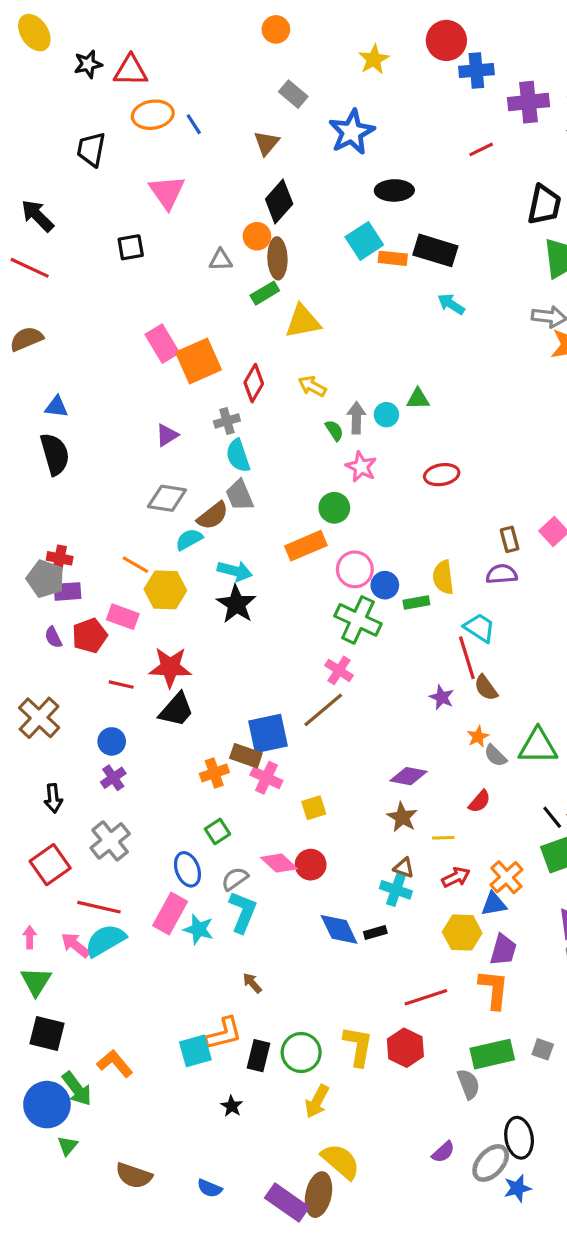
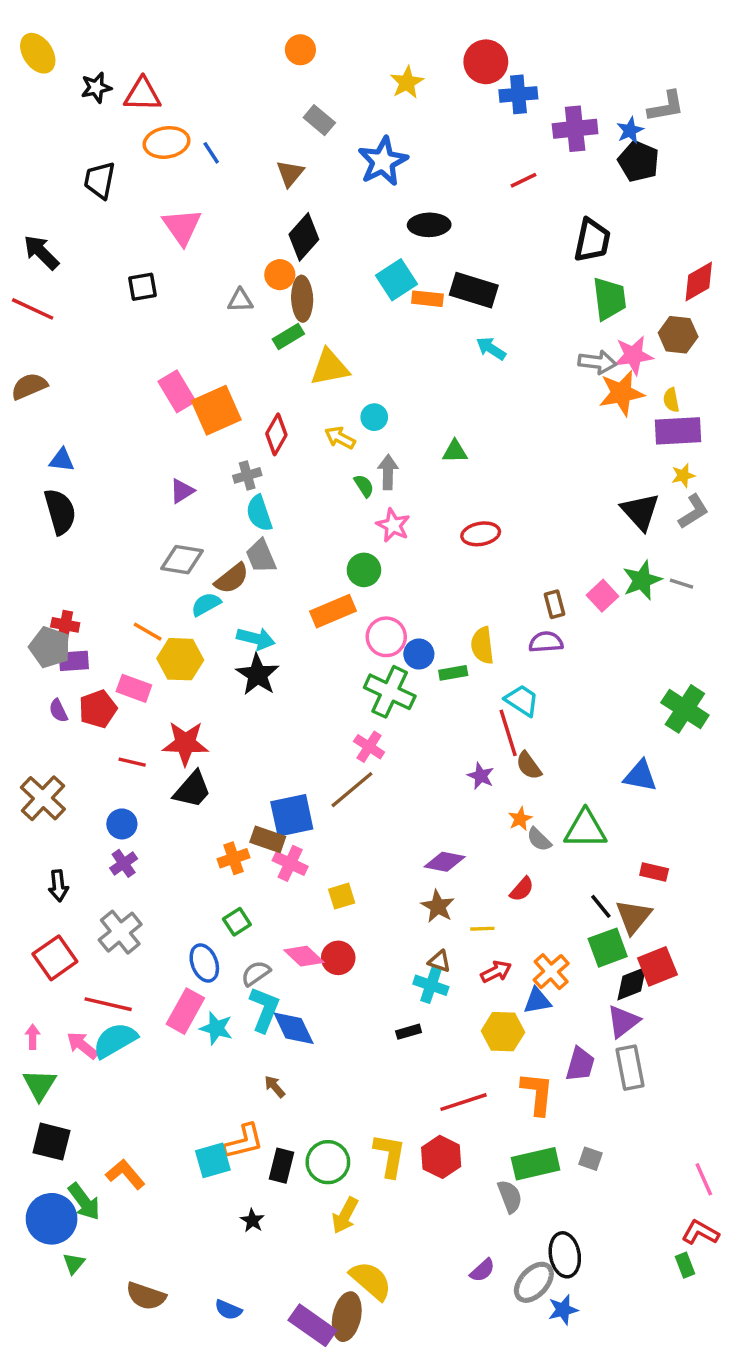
cyan circle: (386, 415) -> (374, 417), moved
blue diamond: (339, 929) -> (294, 1028), moved
purple trapezoid: (503, 950) -> (580, 1064), moved

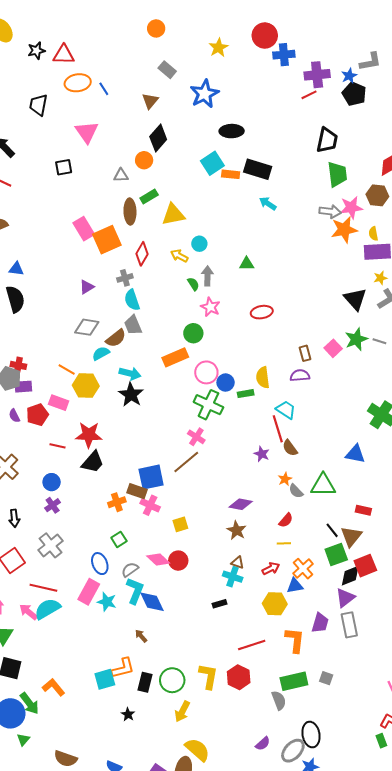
red line: (524, 180) -> (309, 95), moved
brown ellipse: (302, 299) -> (130, 212), moved
yellow line: (482, 929) -> (284, 543), moved

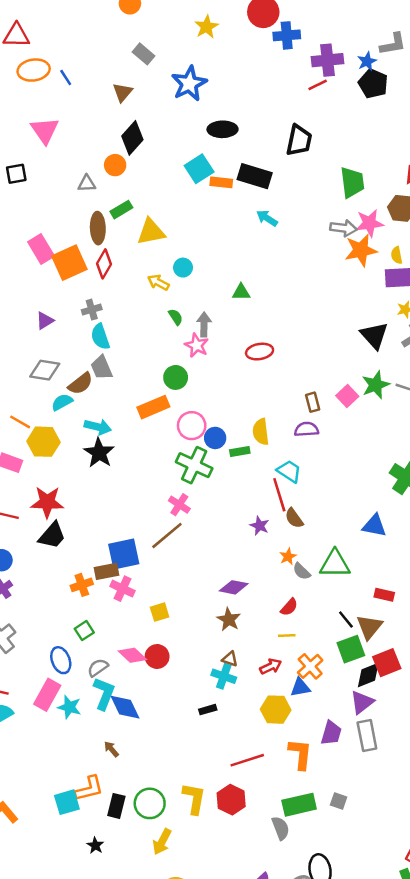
black trapezoid: (327, 140) -> (299, 140), moved
red diamond: (142, 254) -> (104, 264), moved
gray arrow: (207, 276) -> (204, 324), moved
brown rectangle: (137, 491) -> (106, 571), turned -30

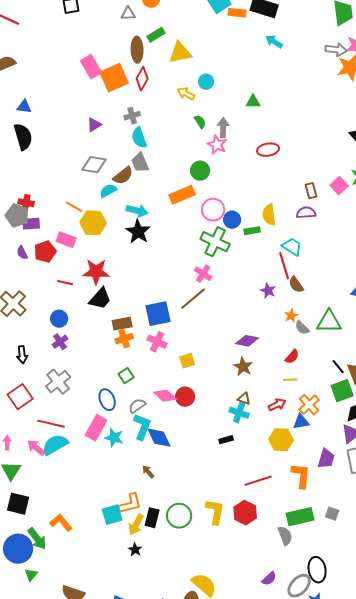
brown rectangle: (106, 571) -> (122, 324), moved
yellow arrow: (162, 842) -> (136, 525), moved

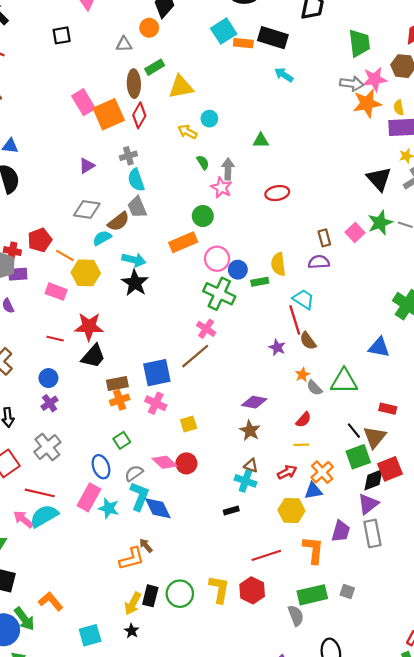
red pentagon: (45, 252) -> (40, 240), moved
orange L-shape: (130, 504) -> (132, 559), moved
cyan square: (112, 515) -> (90, 635), moved

